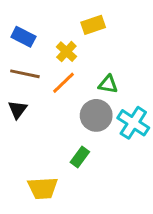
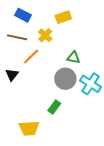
blue rectangle: (23, 37) -> (23, 15), moved
brown line: (25, 74) -> (17, 37), moved
orange line: (64, 83) -> (31, 57), moved

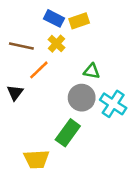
blue rectangle: (23, 15) -> (54, 18), moved
green rectangle: (54, 107) -> (68, 133), size x1.5

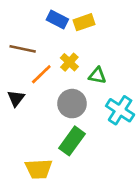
yellow cross: (57, 44) -> (69, 62), moved
gray circle: (82, 98) -> (72, 104), moved

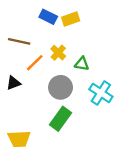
black triangle: (16, 98) -> (13, 83), turned 32
yellow trapezoid: (39, 169) -> (19, 139), moved

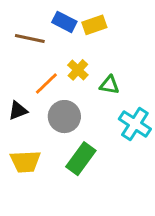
brown line: (19, 41) -> (30, 38), moved
gray circle: (61, 87) -> (64, 117), moved
yellow trapezoid: (19, 139) -> (25, 162), moved

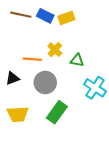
brown line: (30, 38) -> (21, 15), moved
orange line: (46, 83) -> (33, 59), turned 48

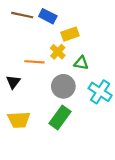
yellow rectangle: (66, 18) -> (70, 34), moved
black triangle: (12, 78) -> (13, 82), turned -32
gray circle: (45, 83) -> (63, 86), moved

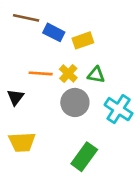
blue rectangle: (48, 16) -> (54, 32), moved
yellow cross: (58, 52) -> (68, 73), moved
green rectangle: (60, 117) -> (84, 157), moved

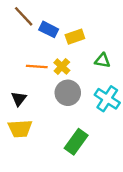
brown line: (26, 18) -> (24, 16), turned 35
green triangle: (96, 75) -> (102, 61), moved
black triangle: (15, 97) -> (19, 99), moved

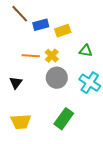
blue rectangle: (49, 29) -> (41, 25), turned -42
yellow trapezoid: (20, 129) -> (21, 122), moved

